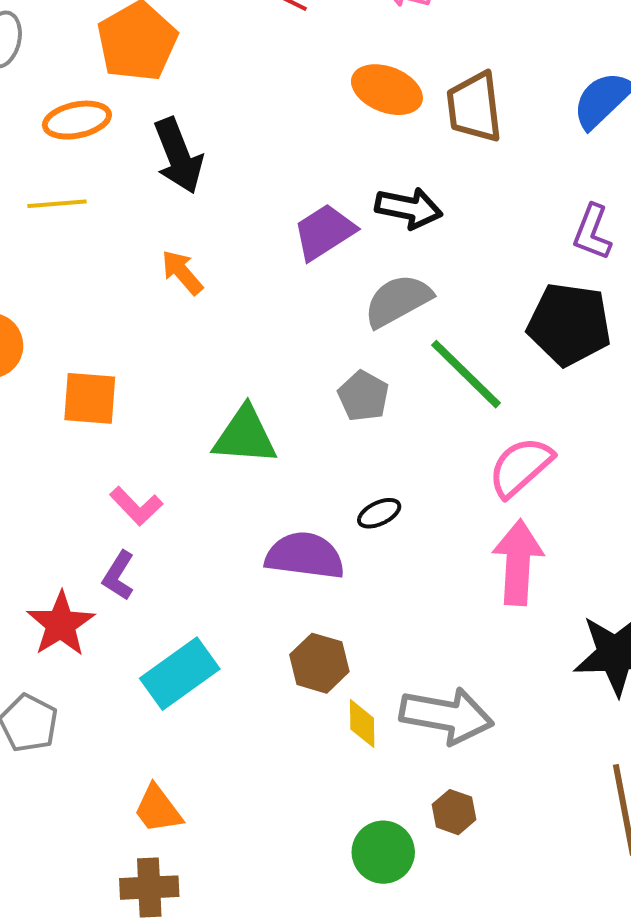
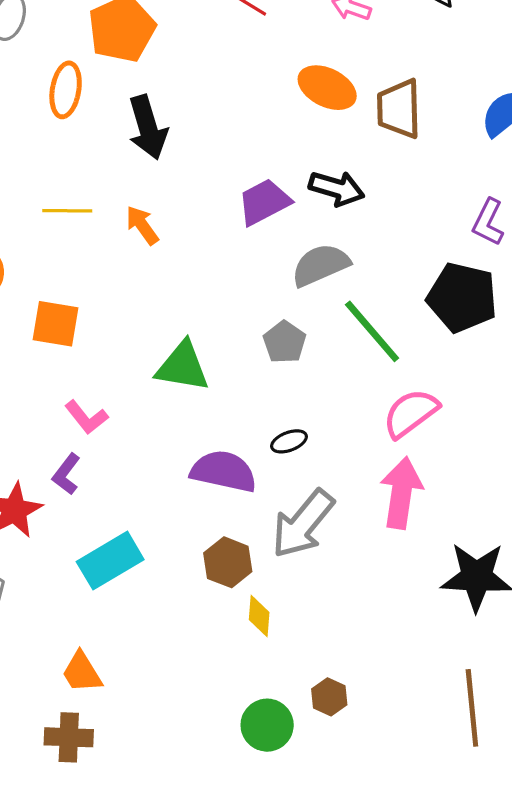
orange ellipse: (77, 120) -> (66, 90), turned -74
yellow line: (57, 204) -> (67, 211), moved
gray arrow: (447, 716) -> (303, 524), moved, turned 114

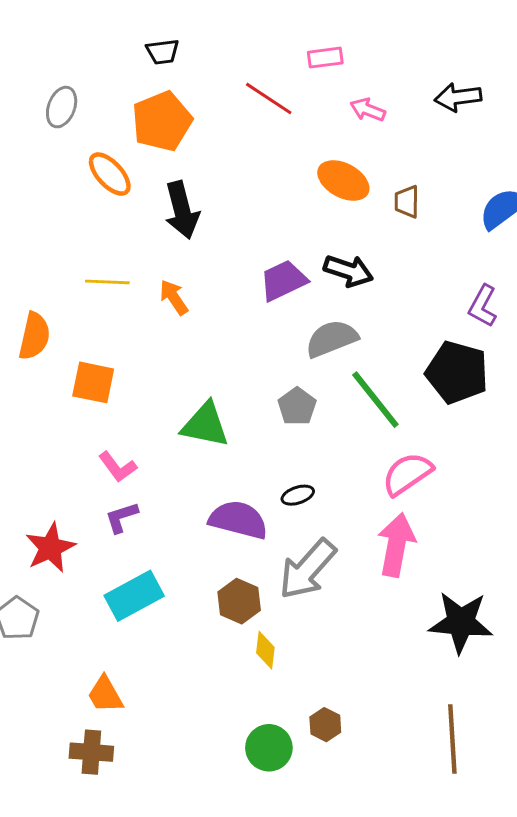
orange ellipse: (66, 90) -> (110, 174), turned -54
brown trapezoid: (399, 109) -> (407, 202), size x0.6
purple L-shape: (66, 474) -> (122, 517), moved, turned 33

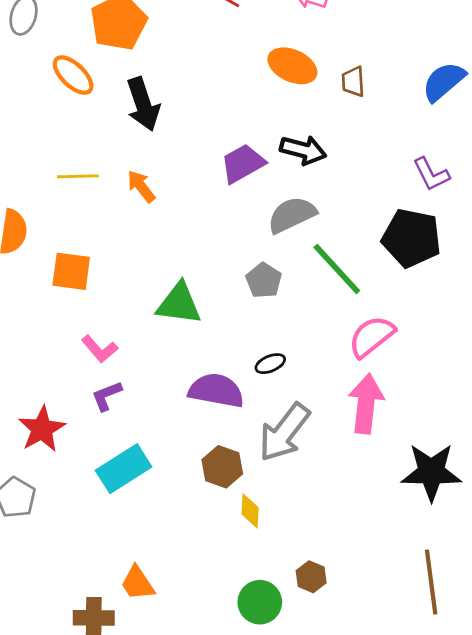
purple L-shape: (483, 306) -> (431, 174), turned -51
orange trapezoid: (105, 695) -> (138, 583), moved

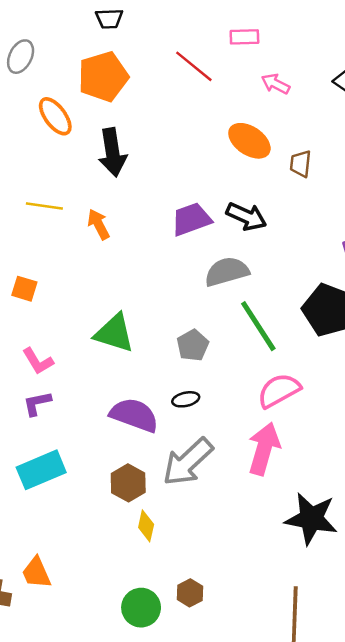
orange square: (71, 271) -> (24, 289), size x0.7
gray pentagon: (264, 280) -> (193, 345), moved

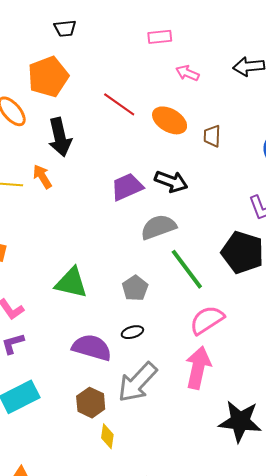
black trapezoid: (109, 19) -> (65, 28), moved
red line: (194, 66) -> (119, 104), moved
orange arrow: (99, 224) -> (42, 177), moved

